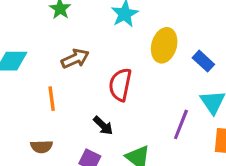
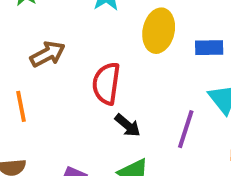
blue rectangle: (203, 61) -> (209, 48), turned -40
black arrow: (103, 126) -> (128, 125), moved

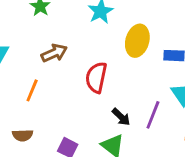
orange line: (21, 106) -> (32, 90), turned 30
black arrow: (128, 125) -> (121, 117), moved

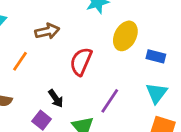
purple line: (153, 115) -> (110, 101), moved
black arrow: (121, 117) -> (56, 98), moved

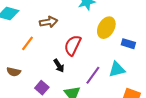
cyan triangle: (157, 93) -> (117, 69), moved, turned 36
black arrow: (56, 98) -> (59, 66), moved

